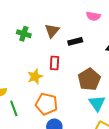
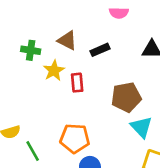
brown triangle: (52, 31) -> (67, 40), turned -35
yellow star: (35, 77) -> (54, 71), moved
brown pentagon: (89, 79) -> (126, 97), turned 30

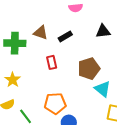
green cross: (31, 50) -> (15, 43), size x1.5
yellow star: (54, 71) -> (13, 80), moved

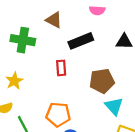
brown triangle: (41, 33) -> (54, 20), moved
black rectangle: (65, 36) -> (81, 41), size x1.5

